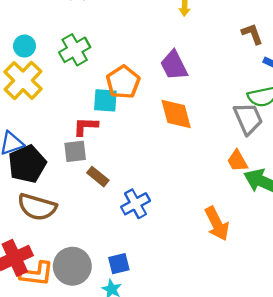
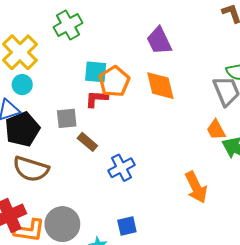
cyan circle: (24, 46) -> (22, 85), moved
orange pentagon: (123, 82) -> (114, 81), moved
red L-shape: (86, 126) -> (97, 99), moved
blue square: (119, 264) -> (127, 226), moved

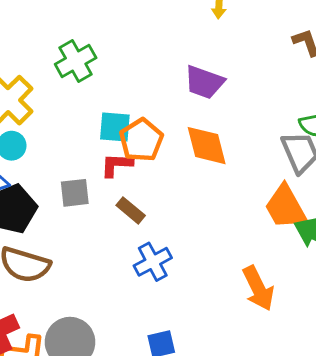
purple trapezoid: (159, 41) -> (204, 82), turned -44
orange trapezoid: (216, 130) -> (286, 207), size x1.6
brown rectangle: (87, 142) -> (131, 210), moved

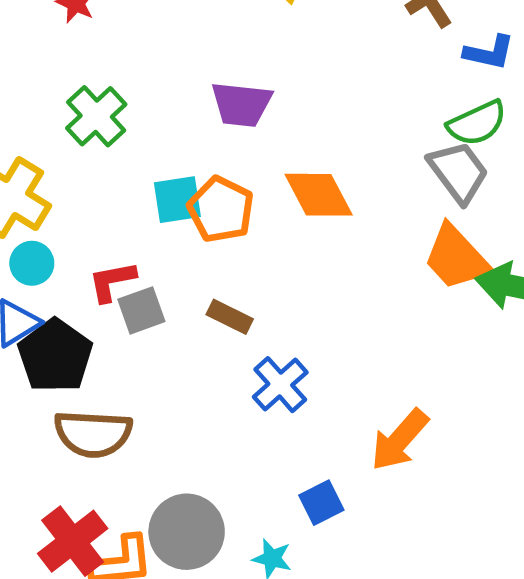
purple trapezoid: (204, 82) -> (241, 104), moved
red L-shape: (117, 165) -> (112, 281), moved
orange arrow: (258, 288) -> (399, 440), moved, turned 81

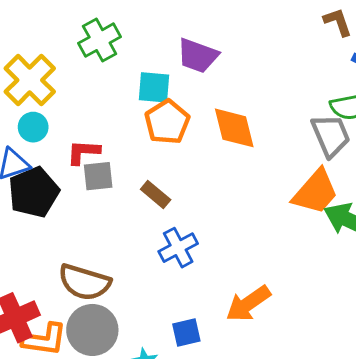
cyan square: (177, 200) -> (154, 87), moved
orange trapezoid: (456, 258) -> (316, 192), turned -110
brown semicircle: (93, 434) -> (84, 282), moved

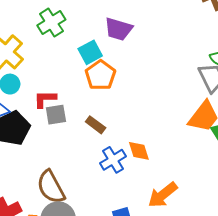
cyan square: (154, 87) -> (90, 52), turned -30
orange diamond: (234, 128) -> (139, 151), moved, size x0.7
brown semicircle: (84, 282) -> (51, 187), turned 48

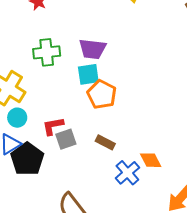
green cross: (51, 22) -> (47, 52), turned 36
purple trapezoid: (118, 29) -> (93, 49), moved
cyan square: (90, 52) -> (88, 74), turned 30

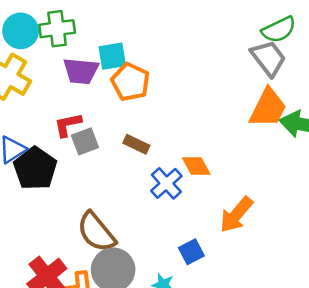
purple trapezoid: (93, 49) -> (81, 71), moved
cyan circle: (17, 118) -> (21, 31), moved, size x1.4

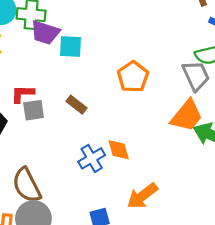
purple trapezoid: (81, 71) -> (45, 33), moved
orange pentagon: (130, 82) -> (133, 77), moved
brown rectangle: (136, 144) -> (76, 105), moved

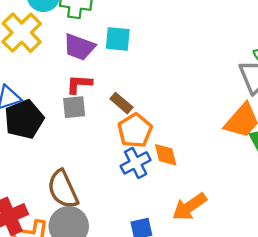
purple trapezoid: (45, 33) -> (79, 47), moved
orange pentagon: (133, 77) -> (135, 130), moved
red L-shape: (23, 94) -> (79, 84), moved

